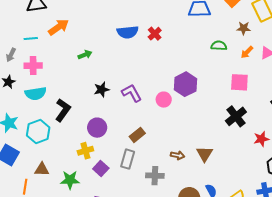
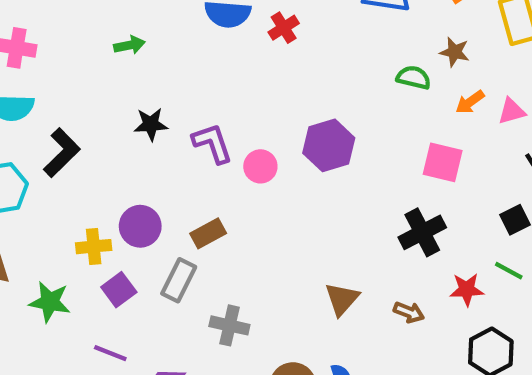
brown star: (244, 28) -> (455, 52), moved
pink circle: (164, 100) -> (260, 166), moved
purple circle: (97, 128) -> (140, 226), moved
brown arrow: (178, 155) -> (409, 312), moved

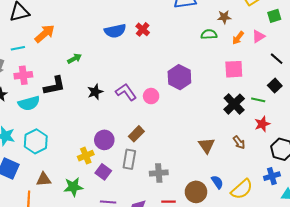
black L-shape: (62, 153) -> (54, 86), moved, turned 50
green line: (509, 271) -> (258, 100), moved
brown arrow: (409, 312) -> (239, 142), turned 48

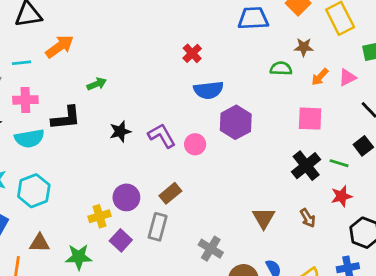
blue semicircle: (115, 31) -> (209, 90), moved
gray cross: (159, 173) -> (211, 249), moved, turned 30

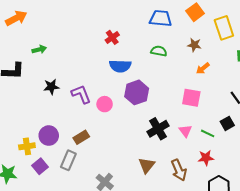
green semicircle: (281, 68) -> (159, 51), moved
pink triangle: (347, 77) -> (185, 131), moved, turned -48
black cross: (306, 166) -> (158, 129), moved
brown arrow: (308, 218) -> (179, 170), size x1.5

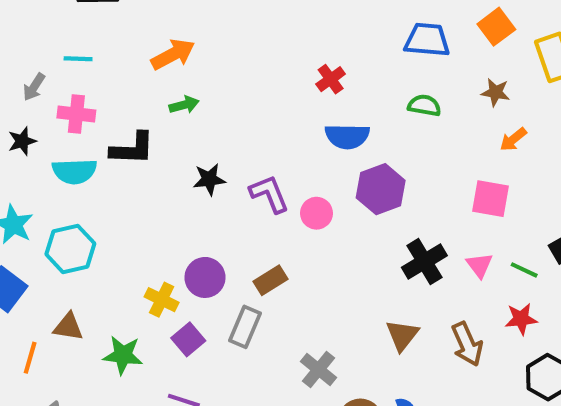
orange arrow: (16, 18) -> (173, 54), moved
yellow cross: (27, 146) -> (162, 300), turned 35

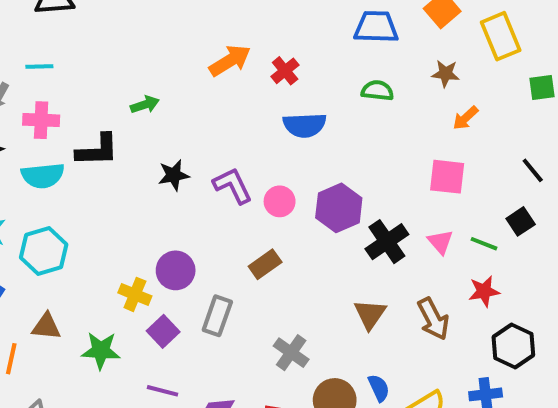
orange arrow: (173, 54) -> (230, 61), moved
purple hexagon: (381, 189) -> (339, 208), moved
brown rectangle: (270, 280) -> (265, 264), moved

